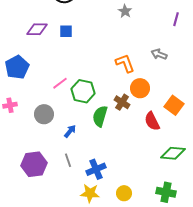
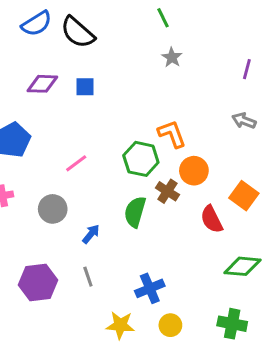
gray arrow: (159, 54) -> (244, 121), moved
green hexagon: (83, 91) -> (141, 159), moved
blue cross: (96, 169) -> (150, 288), moved

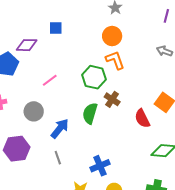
purple diamond: (42, 84) -> (27, 45), moved
orange circle: (194, 171) -> (112, 36), moved
blue arrow: (91, 234) -> (60, 128), size x1.5
purple hexagon: (38, 282) -> (17, 149), moved

